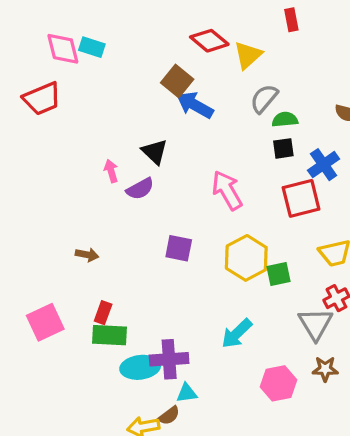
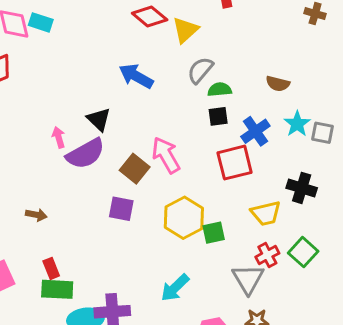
brown square: (177, 81) -> (135, 169), moved
purple semicircle: (140, 189) -> (85, 154), size x1.5
red rectangle: (103, 313) -> (51, 268), turned -42

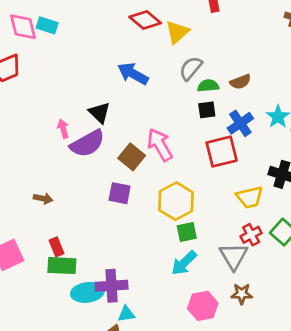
brown semicircle: (278, 84) -> (240, 82), moved, turned -35
green square: (214, 233) -> (187, 232), moved
cyan arrow: (175, 288) -> (184, 263), moved

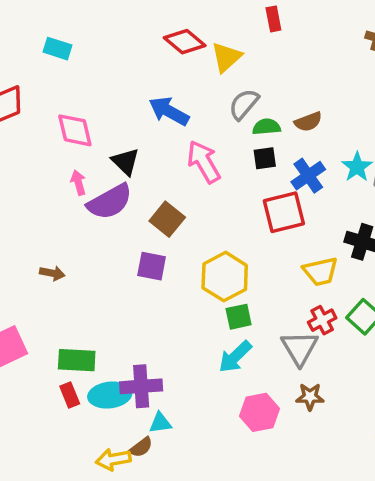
pink diamond: (23, 27) -> (75, 130), moved
pink arrow: (160, 145) -> (204, 162), moved
red rectangle: (56, 247) -> (70, 395), moved

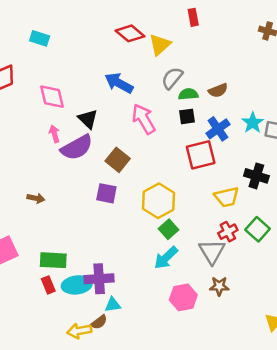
green square: (239, 317) -> (168, 229), turned -30

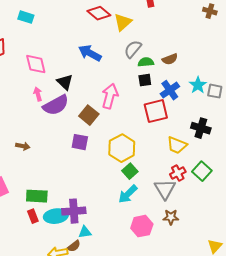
pink arrow: (144, 119) -> (110, 96), moved, turned 45
yellow trapezoid: (227, 197) -> (177, 145), turned 35

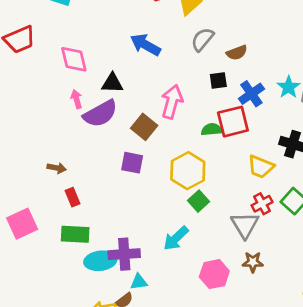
brown semicircle: (170, 59) -> (237, 53), moved
green semicircle: (146, 62) -> (212, 130), moved
black triangle: (65, 82) -> (112, 83), turned -42
cyan arrow: (128, 194) -> (176, 238), moved
red rectangle: (33, 216) -> (73, 197), moved

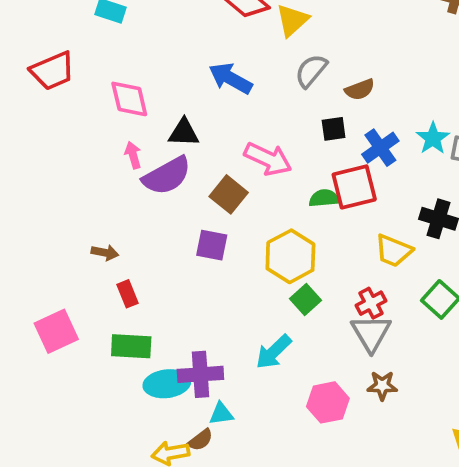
pink arrow: (172, 102) -> (268, 159), turned 100
red cross: (262, 204) -> (371, 303), moved

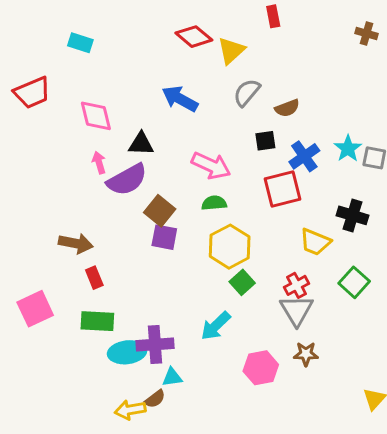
brown square: (229, 194) -> (160, 211), moved
green semicircle: (324, 198) -> (214, 203), moved
brown arrow: (105, 253) -> (76, 243), size x1.5

